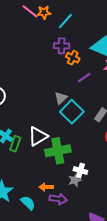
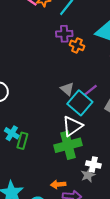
purple line: (84, 78) -> (91, 90), moved
gray triangle: (61, 98) -> (67, 89), turned -32
white triangle: (38, 136) -> (72, 126), moved

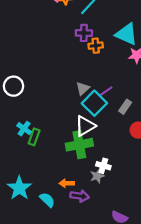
orange cross: (77, 45) -> (96, 46), turned -32
gray triangle: (67, 89) -> (83, 88), turned 32

